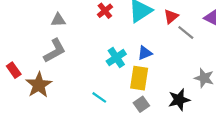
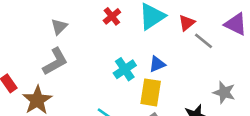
gray triangle: (58, 20) -> (59, 27), turned -42

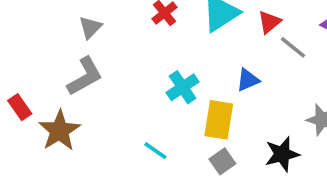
blue triangle: (157, 64) -> (248, 80), moved

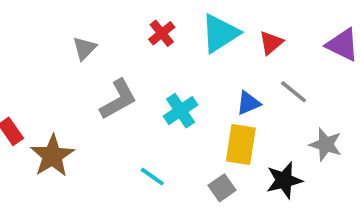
gray line: (293, 47) -> (294, 92), moved
gray L-shape: (85, 76) -> (118, 99), moved
yellow rectangle: (219, 120) -> (241, 145), moved

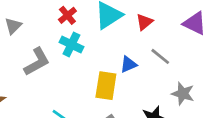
cyan cross: (181, 111) -> (71, 45), moved, turned -30
yellow rectangle: (241, 145) -> (106, 86), moved

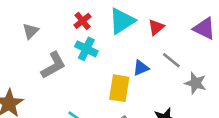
gray star: (183, 94) -> (195, 83), moved

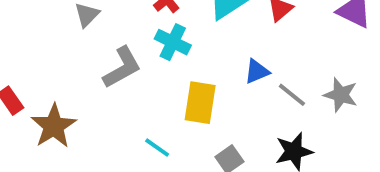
gray line: (171, 60) -> (292, 95), moved
yellow rectangle: (119, 88) -> (200, 103), moved

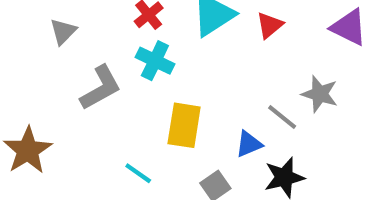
blue triangle: (257, 71) -> (249, 144), moved
gray star: (341, 95) -> (320, 94), moved

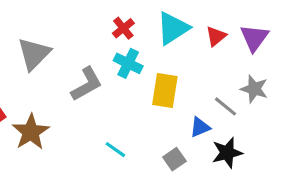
purple triangle: (349, 27) -> (254, 38), moved, turned 40
gray triangle: (63, 31) -> (34, 54), moved, size x1.6
yellow rectangle: (184, 125) -> (165, 91), moved

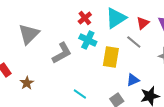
gray line: (226, 106) -> (134, 42), moved
brown star: (31, 132) -> (27, 83), size x0.6

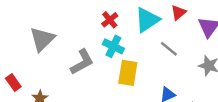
red triangle: (143, 23) -> (178, 13), moved
yellow rectangle: (111, 57) -> (128, 73), moved

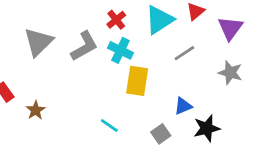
gray line: (169, 49) -> (184, 53), turned -72
gray L-shape: (82, 62) -> (84, 46), moved

